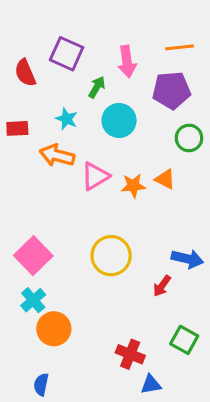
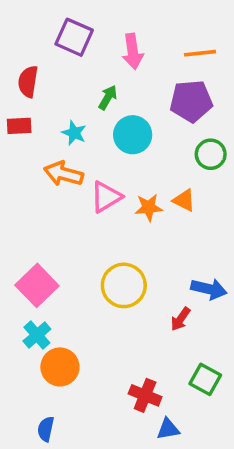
purple square: (67, 54) -> (74, 37), moved
pink arrow: (127, 62) -> (133, 51), moved
red semicircle: (25, 73) -> (28, 82), turned 32
red rectangle: (17, 128) -> (19, 126), moved

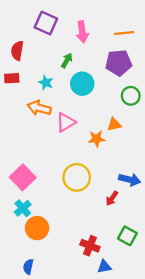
orange triangle: (184, 200) -> (114, 124), turned -40
orange star: (149, 207) -> (97, 139), moved

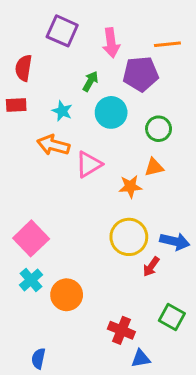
purple pentagon: (119, 63) -> (141, 74), moved
green circle: (131, 96) -> (159, 129), moved
yellow circle: (77, 177) -> (129, 237), moved
orange circle: (37, 228) -> (67, 295), moved

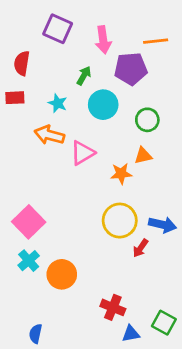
green square: (172, 317) -> (164, 323), moved

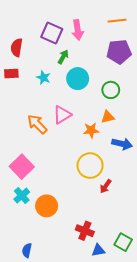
purple square: (58, 29) -> (52, 33), moved
orange line: (156, 41) -> (117, 21), moved
purple pentagon: (131, 69) -> (119, 52), moved
orange arrow: (49, 135) -> (37, 124), moved, turned 30
blue arrow: (162, 225) -> (122, 144), moved

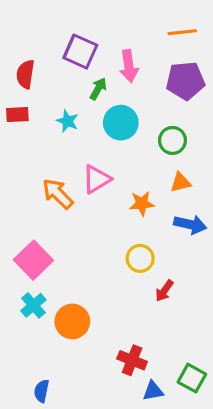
pink arrow: (78, 30) -> (129, 66), moved
orange triangle: (108, 117) -> (181, 182), moved
yellow circle: (90, 166) -> (140, 258), size x0.7

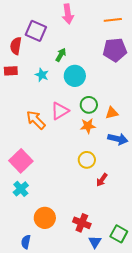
purple square: (80, 52) -> (36, 31), moved
pink arrow: (129, 66) -> (68, 14), moved
green circle: (172, 140) -> (89, 105), moved
orange circle: (72, 321) -> (45, 218), moved
blue triangle: (153, 391) -> (95, 242), turned -48

